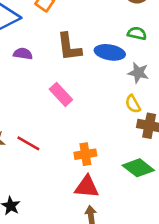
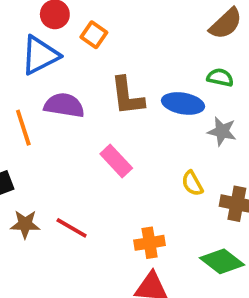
purple semicircle: (23, 54) -> (64, 105), size x1.5
yellow semicircle: (133, 104) -> (192, 183), moved

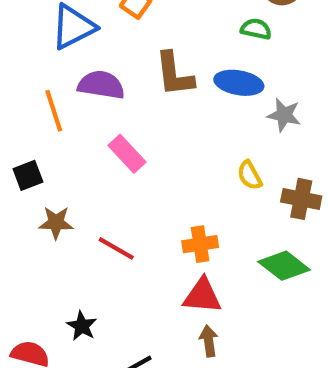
green semicircle: (220, 77) -> (256, 29), moved
pink rectangle: (116, 161) -> (127, 154), moved
red line: (72, 228) -> (116, 248), moved

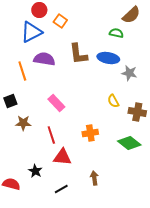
pink rectangle: (127, 154) -> (56, 103), moved
red line: (116, 248) -> (51, 135), turned 42
red triangle: (202, 296) -> (62, 157), moved

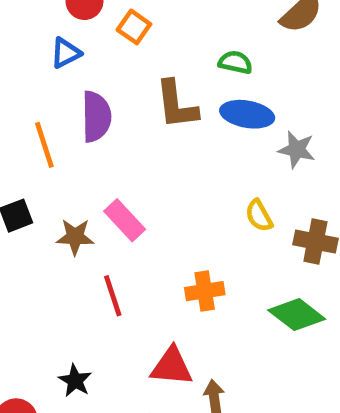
blue triangle: (31, 32) -> (66, 53), size x0.6
green semicircle: (116, 33) -> (235, 62), moved
purple semicircle: (44, 59) -> (96, 117), turned 80
brown star: (23, 123) -> (75, 237), moved
red triangle: (62, 157) -> (172, 366), moved

